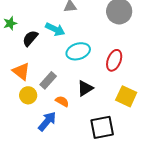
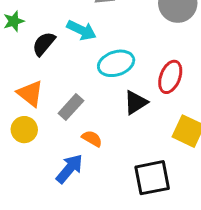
black triangle: (85, 88) -> (136, 102), moved
yellow circle: (28, 95) -> (24, 130), moved

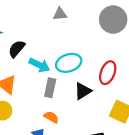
cyan arrow: (81, 30) -> (39, 65), moved
gray rectangle: (71, 107) -> (50, 88), moved, turned -30

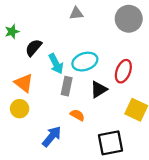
cyan arrow: (39, 65) -> (56, 64), turned 36
orange semicircle: (51, 117) -> (77, 115), moved

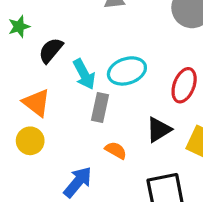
black triangle: (99, 89) -> (159, 130), moved

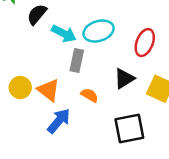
cyan arrow: (84, 74) -> (64, 34), turned -35
orange triangle: (36, 103) -> (48, 90), moved

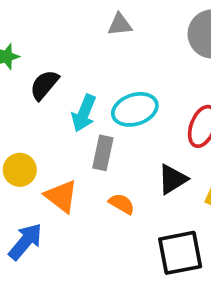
cyan arrow: (64, 34) -> (84, 113), turned 85
yellow circle: (20, 87) -> (20, 170), moved
blue arrow: (59, 121) -> (25, 242), moved

